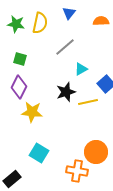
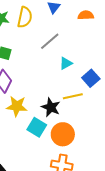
black star: (66, 92) -> (51, 107), moved, turned -30
orange circle: (96, 152) -> (63, 134), moved
cyan square: (39, 153) -> (37, 127), moved

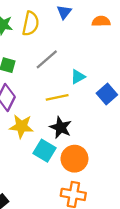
gray line: (50, 41) -> (47, 59), moved
yellow line: (73, 96) -> (57, 97), moved

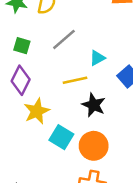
yellow star: (21, 126) -> (37, 111), turned -30
black star: (61, 127) -> (94, 105), moved

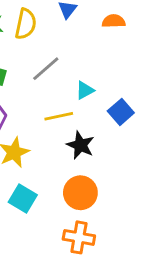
cyan square: (61, 137) -> (23, 199), moved

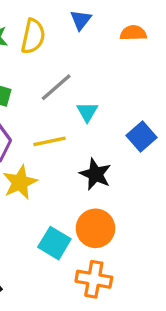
cyan triangle: (85, 90) -> (87, 112), moved, turned -30
yellow line: (59, 116) -> (49, 141), moved
cyan square: (23, 199) -> (54, 243), moved

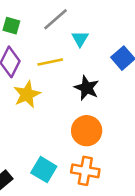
cyan square: (54, 243) -> (44, 170), moved

